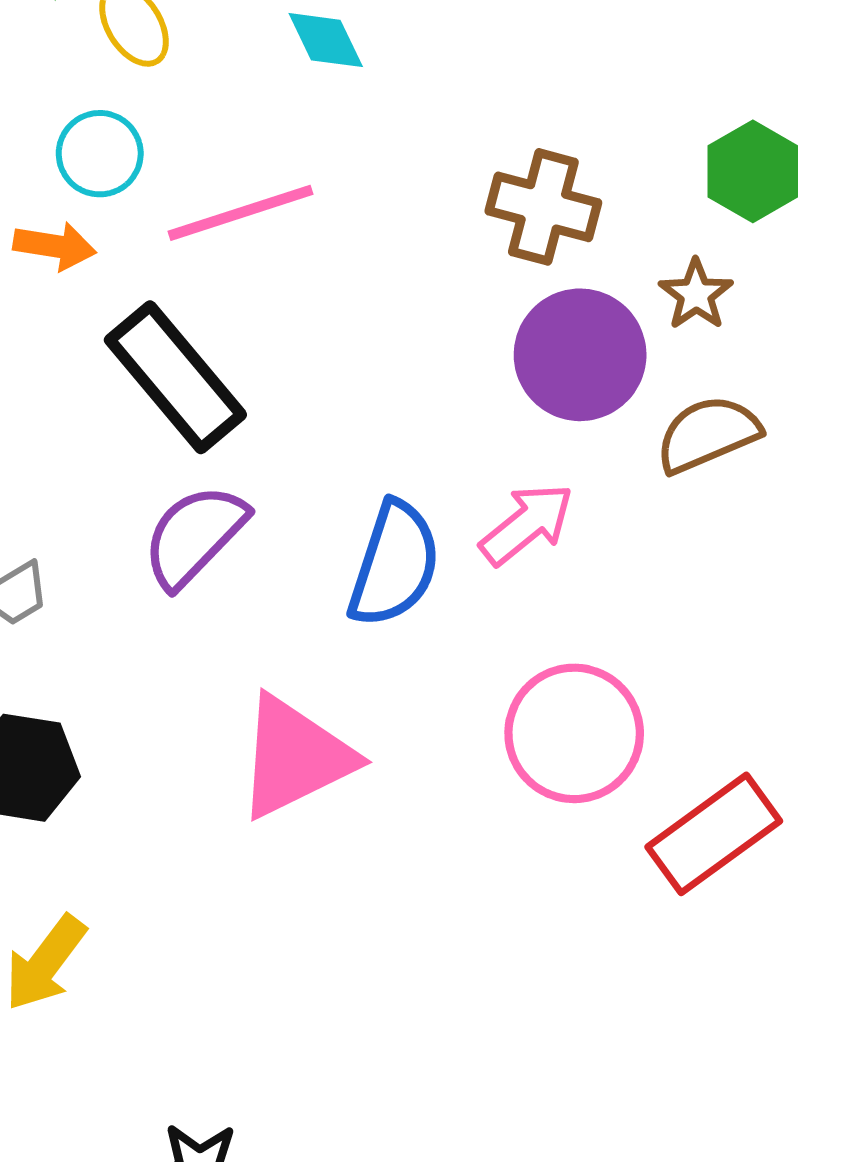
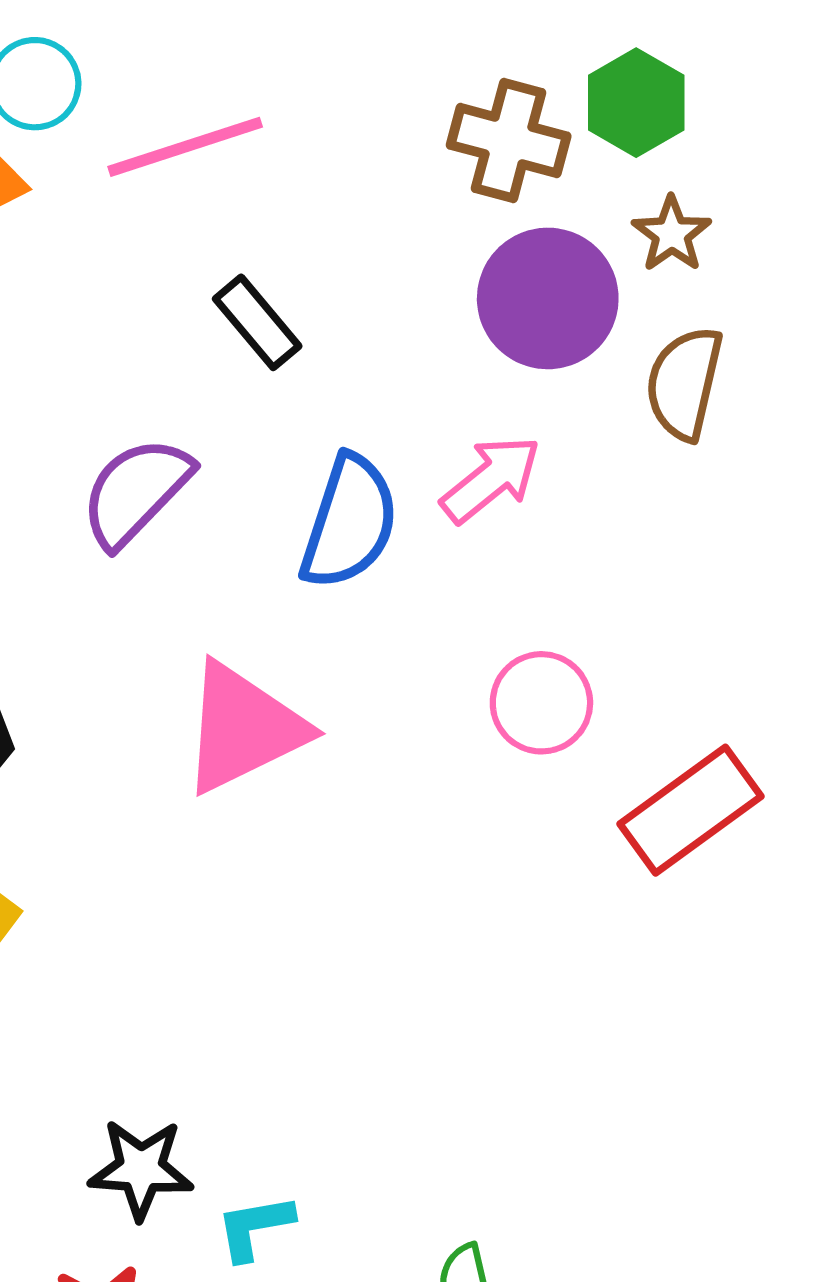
green hexagon: (753, 171) -> (636, 103), moved
black rectangle: (175, 377) -> (257, 322), moved, size x0.6
brown semicircle: (708, 434) -> (684, 383), turned -54
pink circle: (574, 733) -> (541, 703), size x0.7

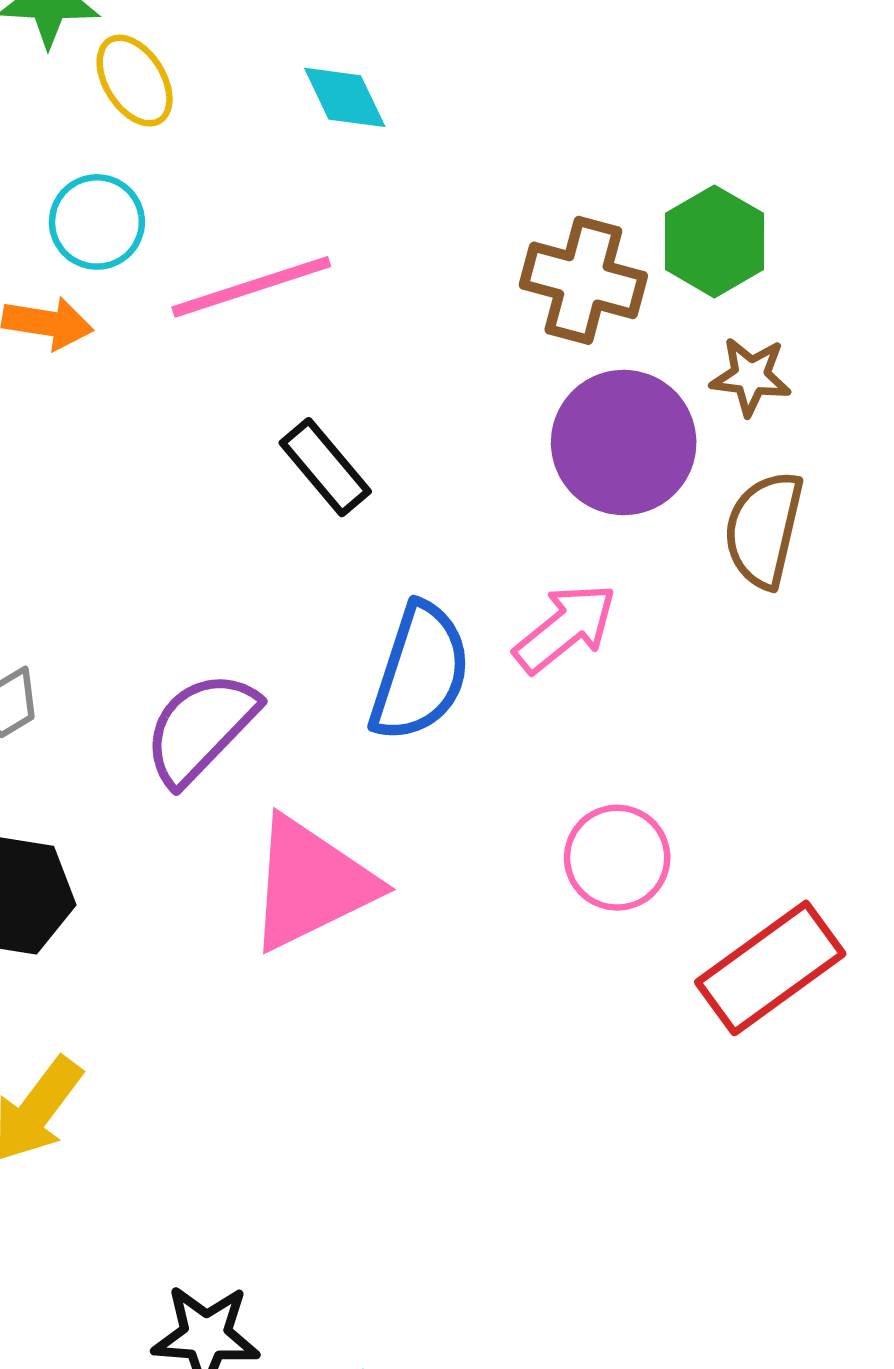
brown star: (672, 234) -> (751, 376), turned -30
purple semicircle: (136, 492) -> (201, 728), moved

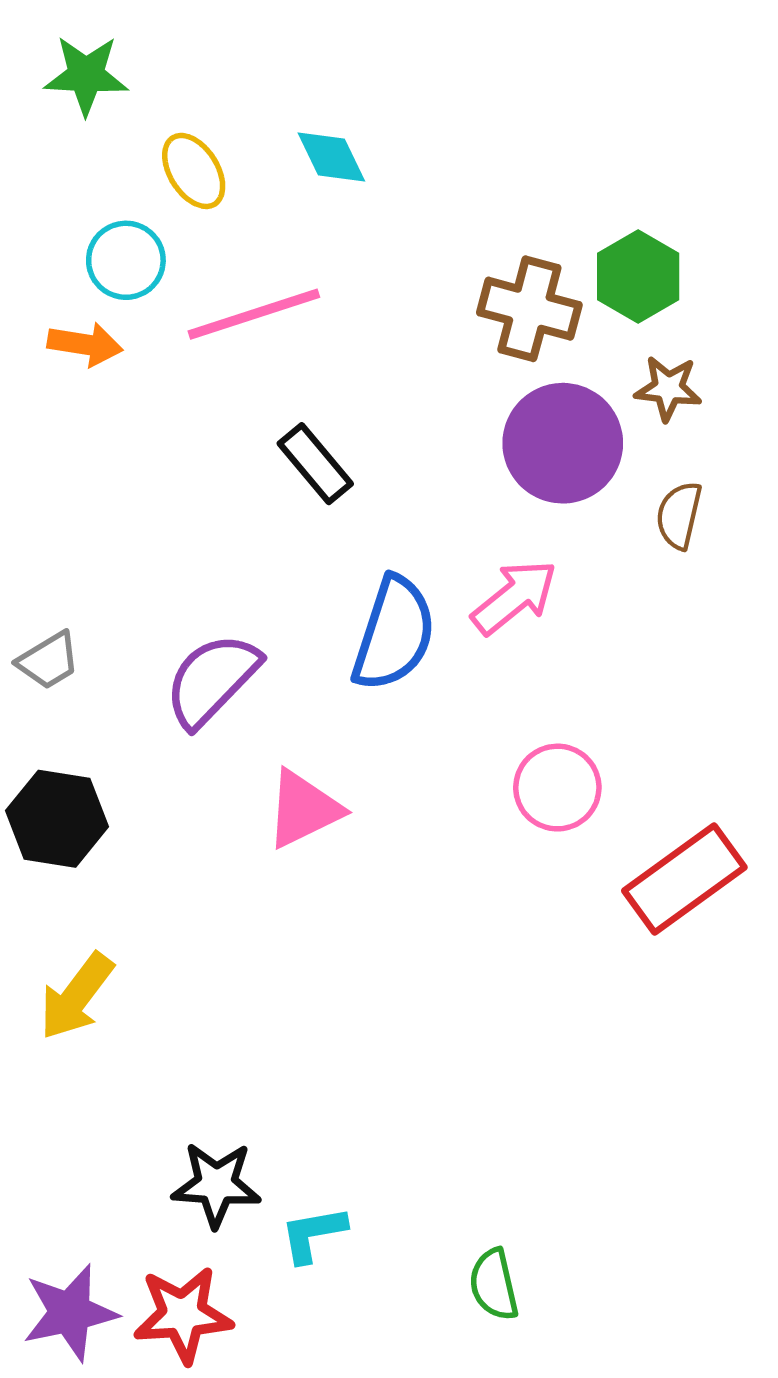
yellow ellipse: (135, 81) -> (194, 171), moved
brown semicircle: (764, 529) -> (679, 515), size x0.7
pink triangle: (311, 884) -> (303, 809), size x0.7

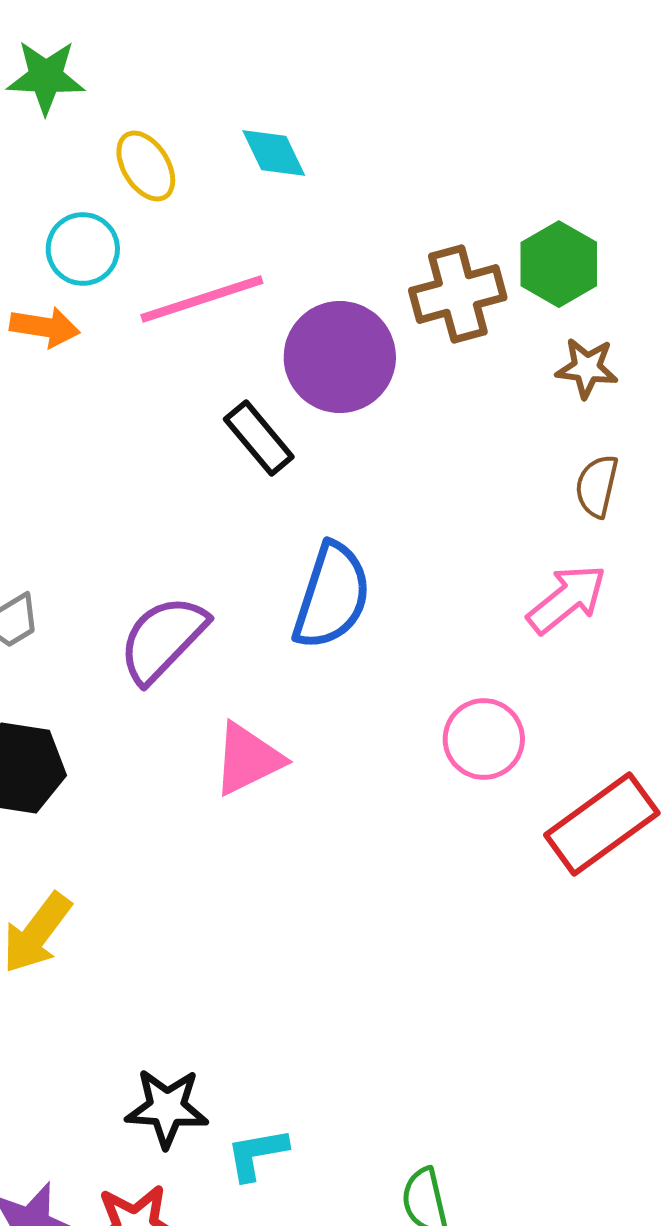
brown cross: (529, 309) -> (458, 294), turned -30
purple circle: (563, 443) -> (340, 357), moved
pink arrow: (514, 597) -> (567, 599), moved

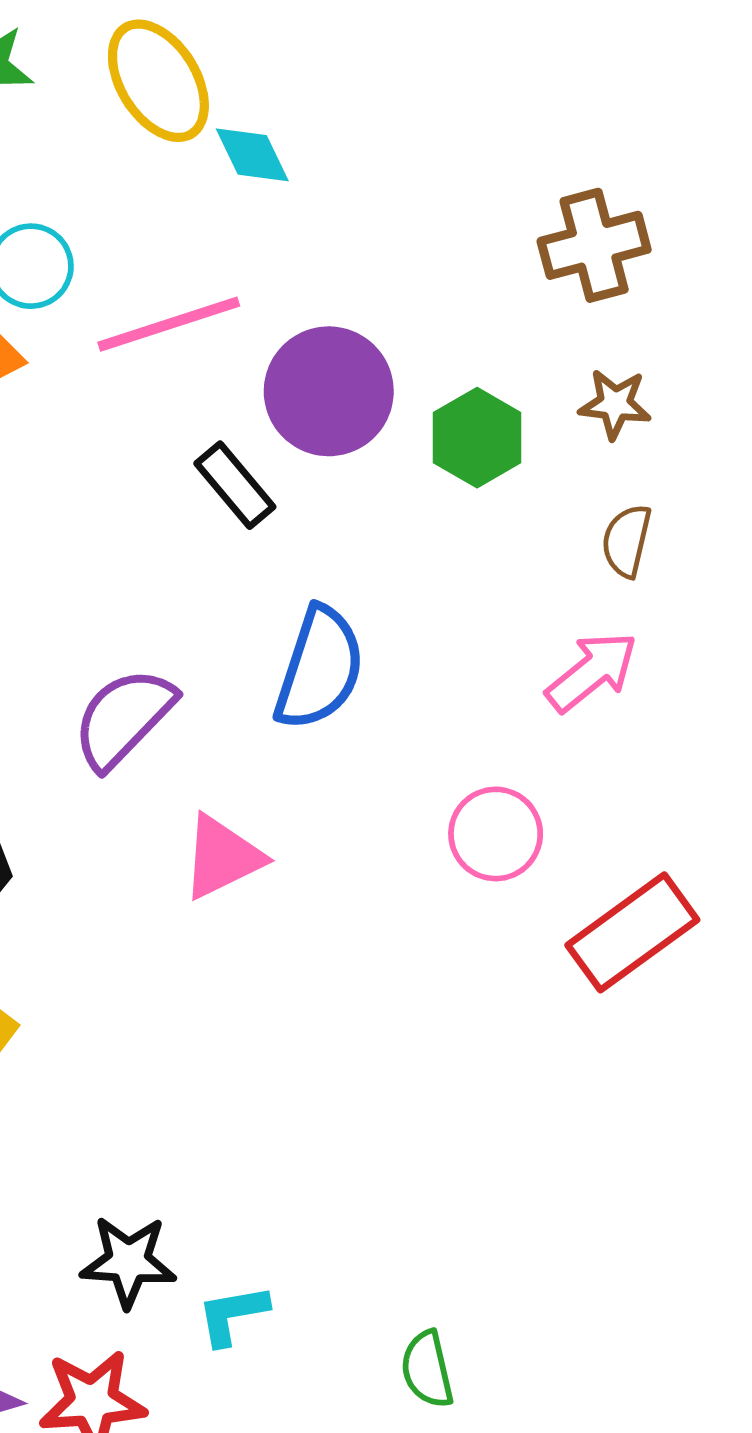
yellow ellipse: (146, 166) -> (158, 81), moved, size x1.5
green hexagon: (559, 264) -> (477, 438), moved
brown cross: (458, 294) -> (594, 245), moved

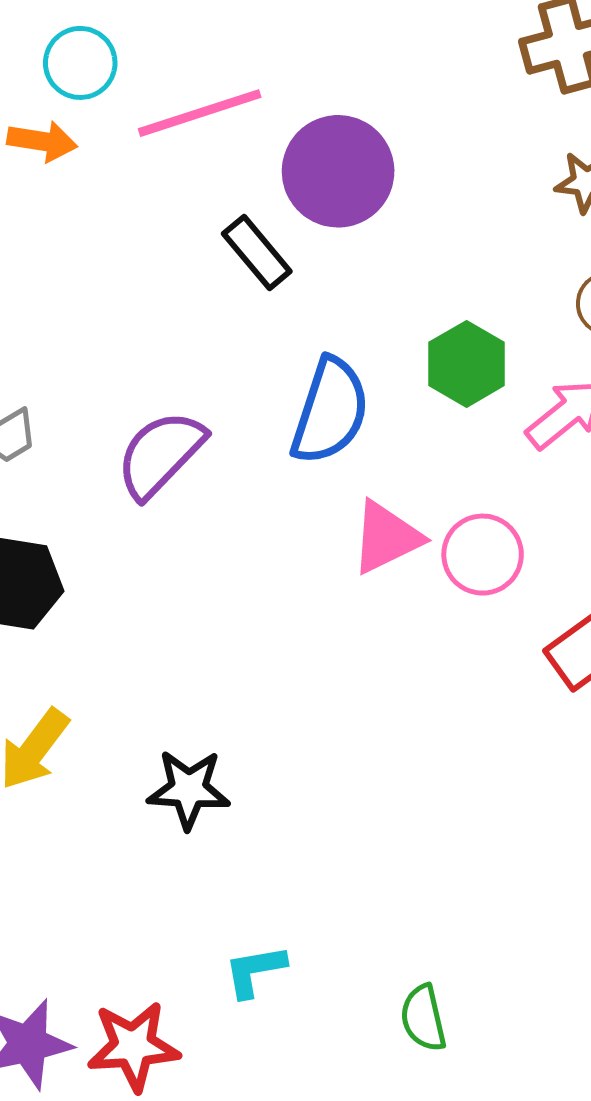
green hexagon: (477, 438) -> (467, 364), moved
pink triangle: (222, 857) -> (386, 537), moved
black star: (128, 1262) -> (189, 789), moved

